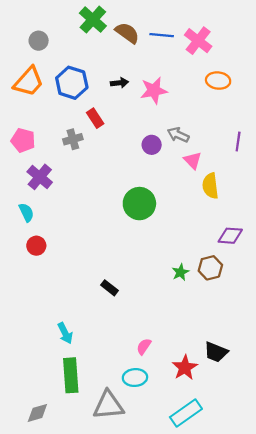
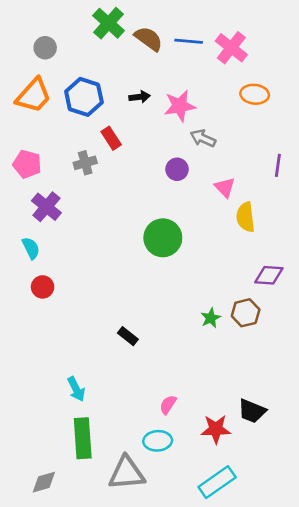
gray arrow: (178, 135) -> (203, 138), moved
red star: (185, 368) -> (216, 429), turned 30

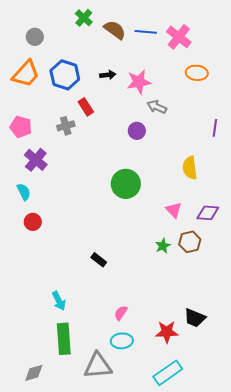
green cross: (108, 23) -> (84, 18), size x0.7
pink triangle: (225, 187) -> (174, 210), moved
pink semicircle: (168, 405) -> (121, 313), moved

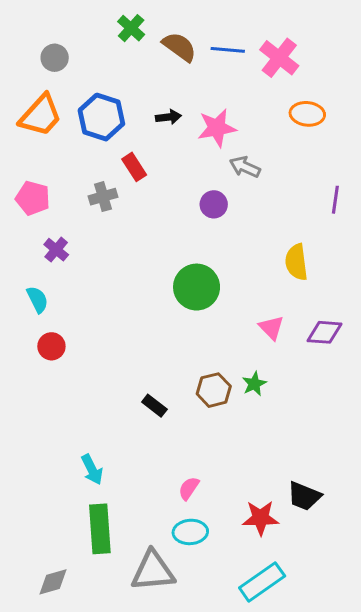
purple cross: (36, 160) -> (56, 250), size x0.7
brown hexagon: (190, 242) -> (214, 390), moved

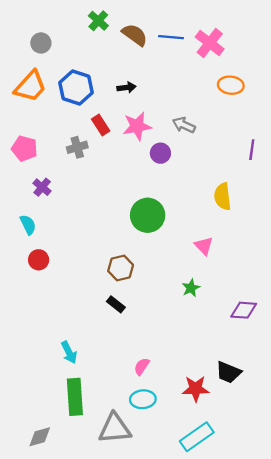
pink star: (217, 128) -> (137, 126), moved
purple diamond: (324, 332) -> (244, 310), moved
brown hexagon: (214, 390) -> (121, 268), moved

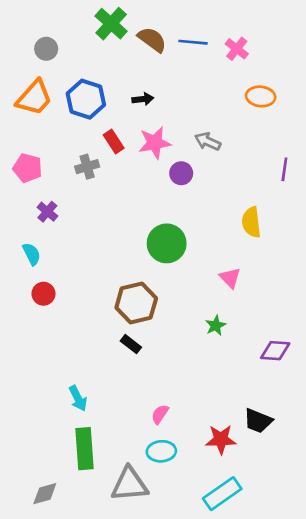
green cross: (98, 21) -> (111, 24), size x1.4
pink cross: (210, 43) -> (237, 49), size x0.7
brown hexagon: (121, 268) -> (136, 303), size x1.4

